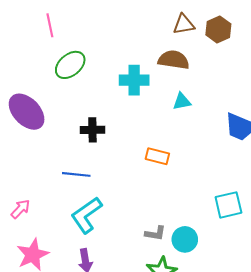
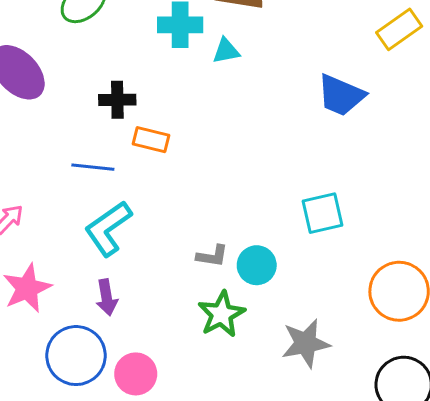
cyan triangle: (182, 101) -> (226, 51), moved
orange rectangle: (157, 156) -> (151, 140), moved

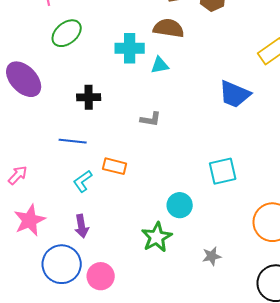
orange rectangle: (151, 140) -> (115, 166), moved
cyan L-shape: (108, 228) -> (83, 181), size x0.6
gray L-shape: (212, 256) -> (151, 119), moved
gray star: (306, 343) -> (212, 256), size x0.6

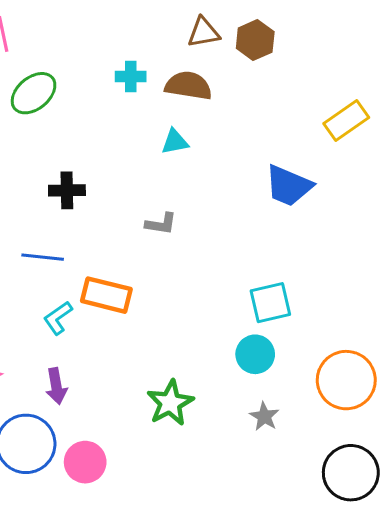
cyan cross: (130, 48) -> (131, 76), moved, size x0.7
orange rectangle: (115, 166) -> (106, 295), size x1.4
cyan circle: (180, 205) -> (255, 354), moved
gray star: (212, 256) -> (264, 417), moved, turned -30

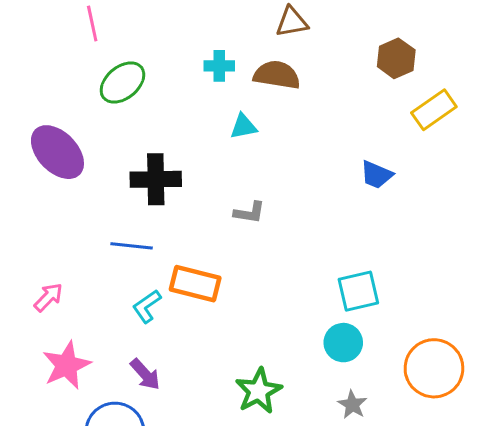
brown hexagon: (255, 40) -> (396, 58), moved
cyan triangle: (175, 142) -> (243, 126), moved
blue trapezoid: (289, 186) -> (377, 175), size x0.7
black cross: (67, 190) -> (156, 179), size x1.4
purple arrow: (56, 386) -> (145, 374), turned -32

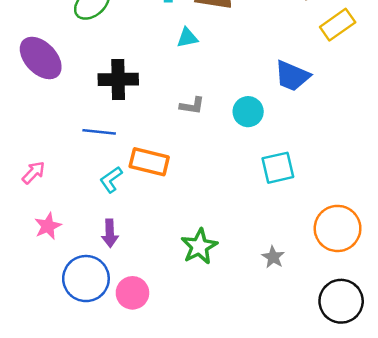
blue trapezoid: (377, 175) -> (292, 76), size x1.4
cyan circle: (343, 343) -> (248, 112), moved
pink star: (67, 365) -> (48, 226), size x0.7
purple arrow: (145, 374) -> (110, 233), turned 40

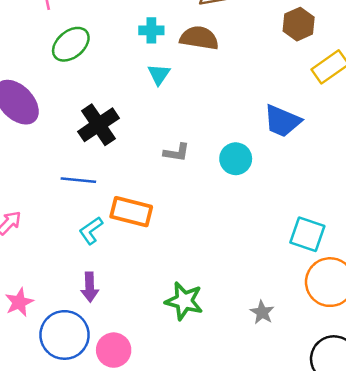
cyan triangle: (187, 38) -> (159, 74), moved, turned -45
black cross: (118, 79) -> (98, 125), turned -33
cyan square: (278, 168) -> (307, 234), moved, turned 32
pink star: (48, 226) -> (19, 302), moved
green star: (199, 246) -> (184, 301), turned -30

